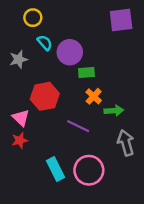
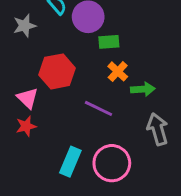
cyan rectangle: (55, 169) -> (70, 162), turned 50

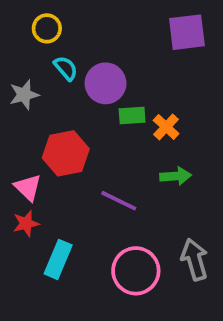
orange cross: (118, 71) -> (166, 127), moved
gray arrow: (158, 129) -> (195, 259), moved
cyan rectangle: (70, 162) -> (58, 259), moved

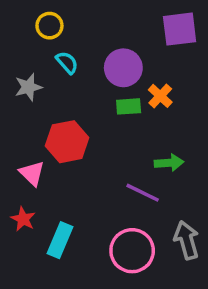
purple circle: (106, 83) -> (123, 68), moved
orange cross: (166, 127) -> (160, 96), moved
purple line: (119, 201) -> (143, 193), moved
red star: (26, 223) -> (23, 219), moved, turned -30

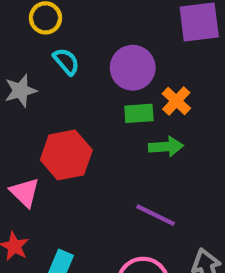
green arrow: (169, 163) -> (166, 147), moved

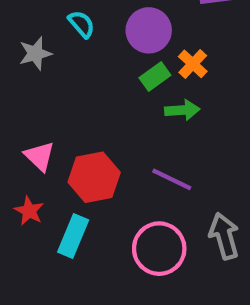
green rectangle: (139, 113) -> (155, 77), turned -32
red hexagon: (66, 155) -> (94, 177), moved

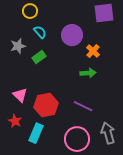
green rectangle: (155, 77) -> (39, 57), moved

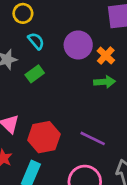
orange cross: (93, 51) -> (106, 56), moved
green arrow: (88, 73) -> (104, 82), moved

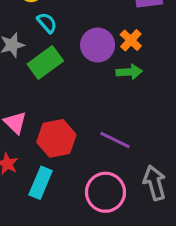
purple circle: (78, 45) -> (98, 45), moved
green rectangle: (35, 74) -> (45, 62), size x1.5

